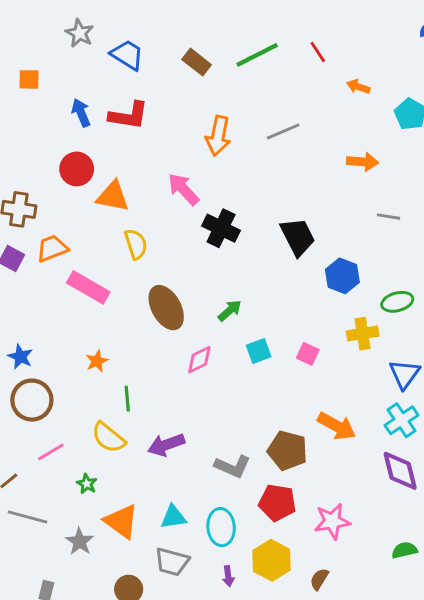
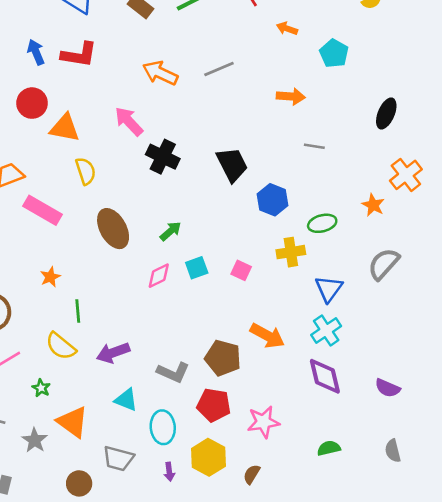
orange arrow: (218, 136) -> (160, 73), turned 104
pink diamond: (199, 360) -> (159, 276), moved
cyan triangle: (173, 517) -> (126, 400), moved, turned 30

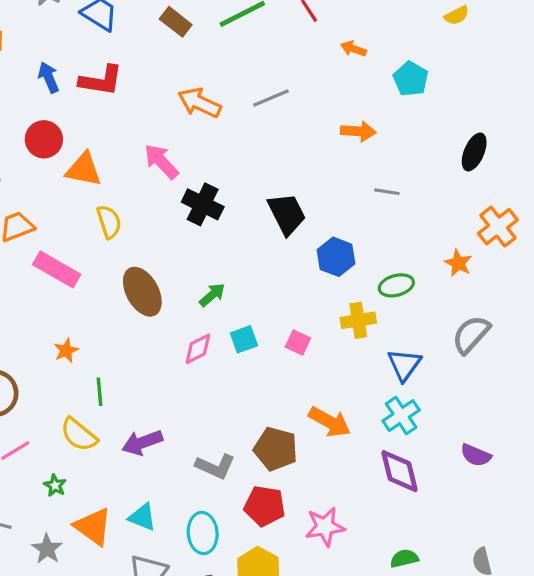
purple semicircle: (388, 388) -> (476, 455), moved
cyan triangle: (126, 400) -> (142, 517), moved

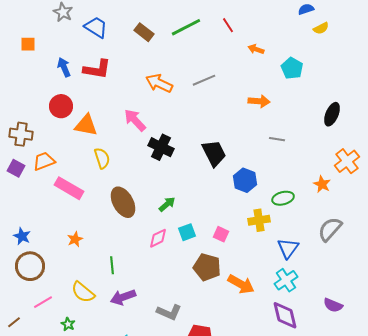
green line: (99, 392) -> (112, 265), moved
brown pentagon: (276, 449) -> (207, 267), moved

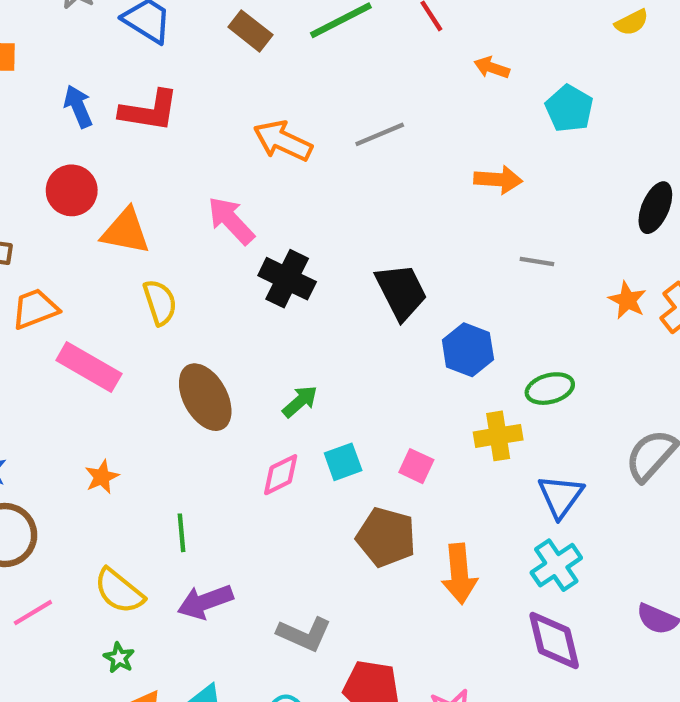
orange star: (322, 184) -> (627, 300), moved
orange arrow: (241, 284) -> (459, 574), turned 56
green star: (68, 324) -> (119, 658), moved

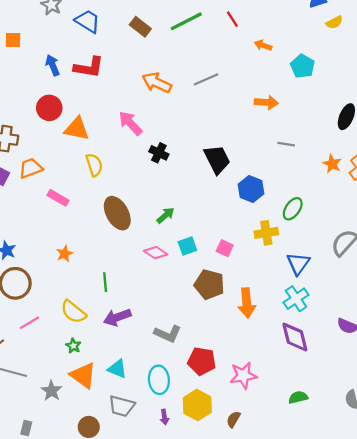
black cross: (287, 279) -> (159, 153), size x0.7
pink rectangle: (89, 367) -> (58, 198), size x0.7
green ellipse: (550, 389) -> (293, 209), turned -40
pink diamond: (281, 475) -> (156, 253), turned 60

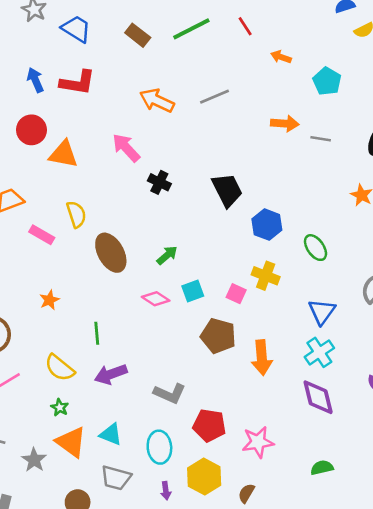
gray line: (286, 144) -> (321, 139), moved
yellow semicircle: (94, 165) -> (76, 214), moved
green ellipse: (293, 209) -> (315, 248), turned -70
yellow cross: (266, 233) -> (266, 276), moved, turned 30

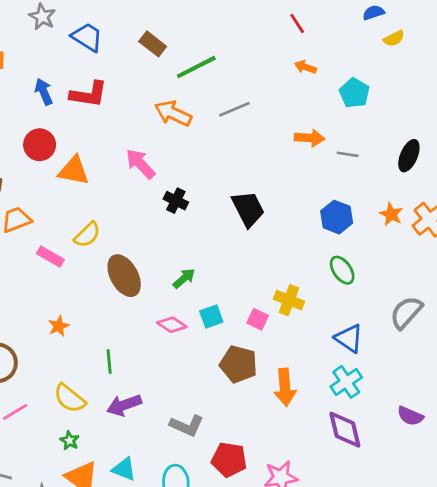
red line: (245, 26) -> (297, 23), moved
green line: (191, 29) -> (196, 67), moved
yellow semicircle: (76, 214) -> (87, 235), turned 64
blue hexagon: (267, 225) -> (337, 217), moved
blue triangle: (322, 312) -> (349, 338), turned -32

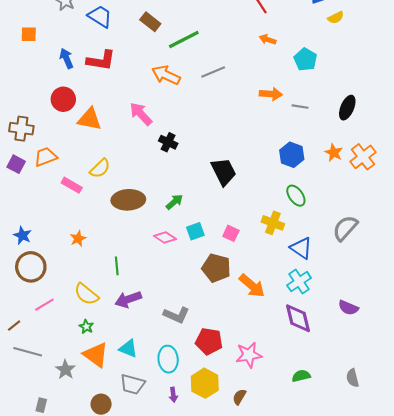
black trapezoid: (248, 209) -> (224, 172), moved
brown ellipse: (124, 276) -> (128, 200), turned -64
yellow cross: (289, 300) -> (273, 223), moved
orange arrow: (285, 387) -> (252, 286), turned -44

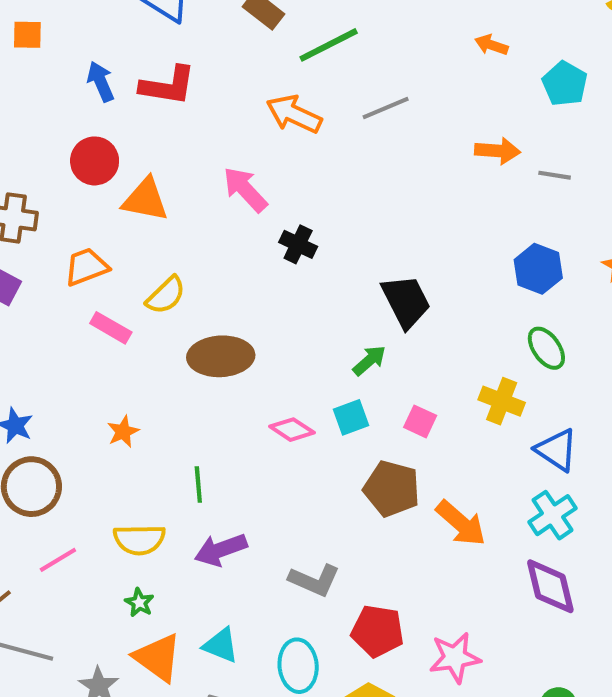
orange trapezoid: (45, 157) -> (86, 267), moved
green arrow: (174, 202) -> (369, 360), moved
yellow semicircle: (86, 294) -> (139, 540), turned -40

